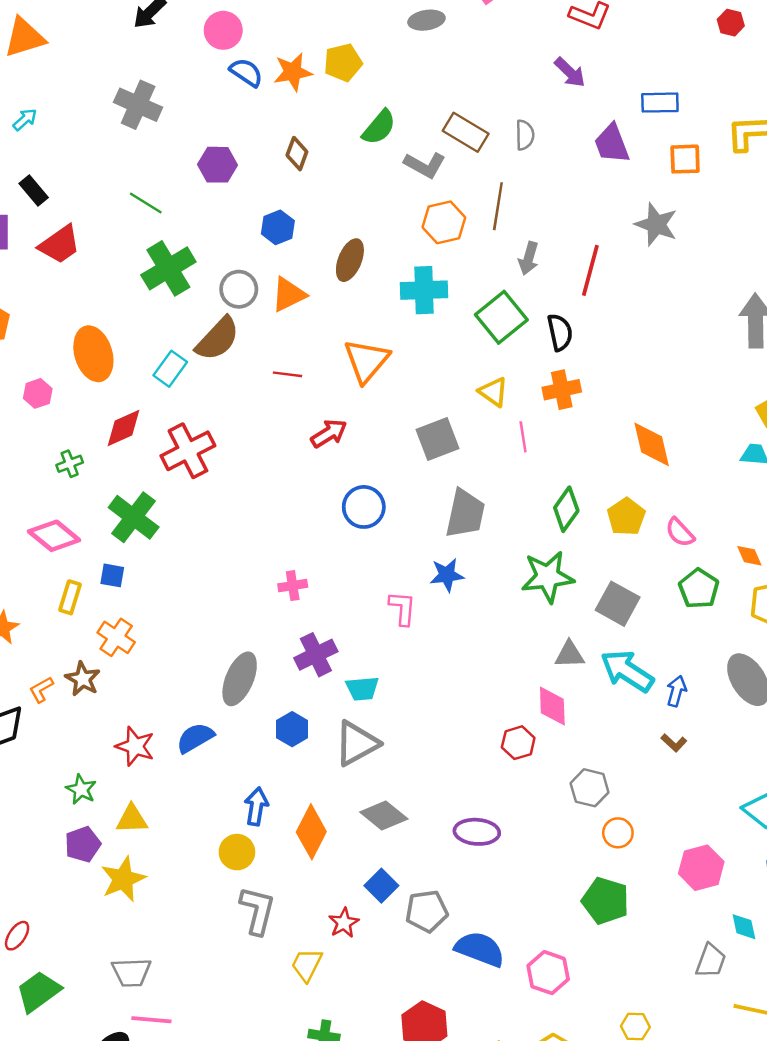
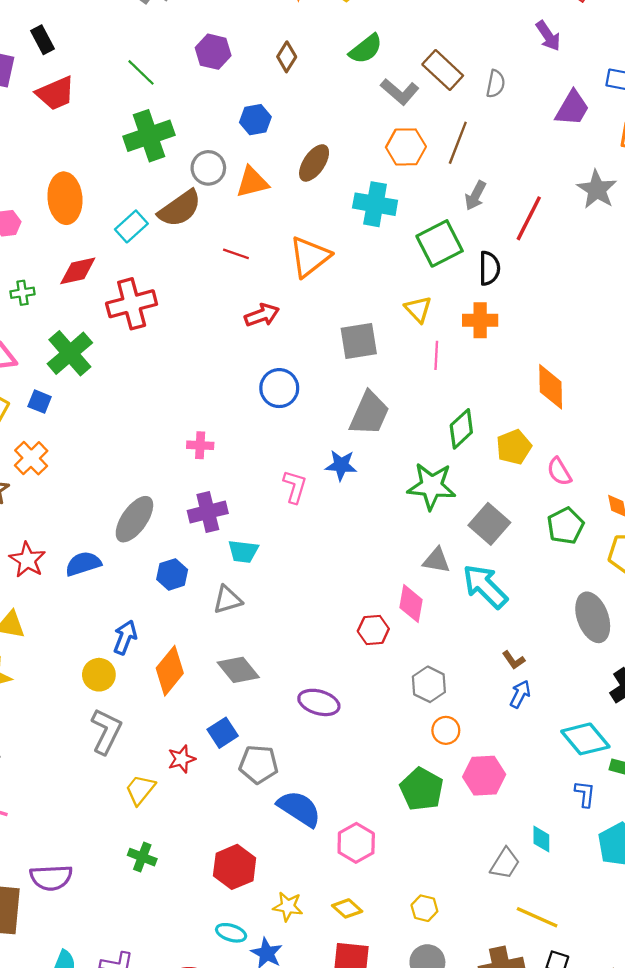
purple trapezoid: (612, 144) -> (572, 108), turned -141
blue arrow: (676, 691) -> (520, 694), moved
gray triangle: (357, 743) -> (227, 600), size x0.7
pink hexagon: (701, 868) -> (484, 776), moved

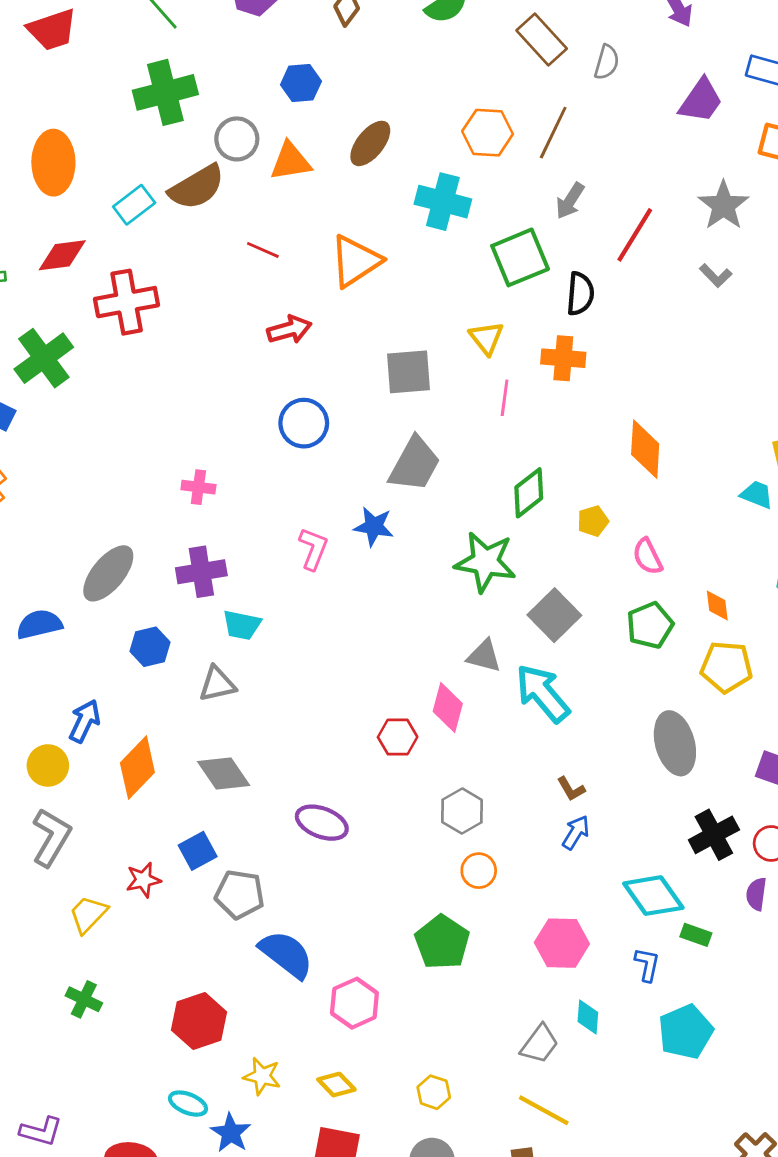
gray L-shape: (400, 92) -> (716, 276), moved, size x0.7
yellow pentagon: (514, 447) -> (593, 521), size x0.7
pink hexagon: (484, 776) -> (562, 943), moved
yellow line: (537, 917) -> (544, 1110), moved

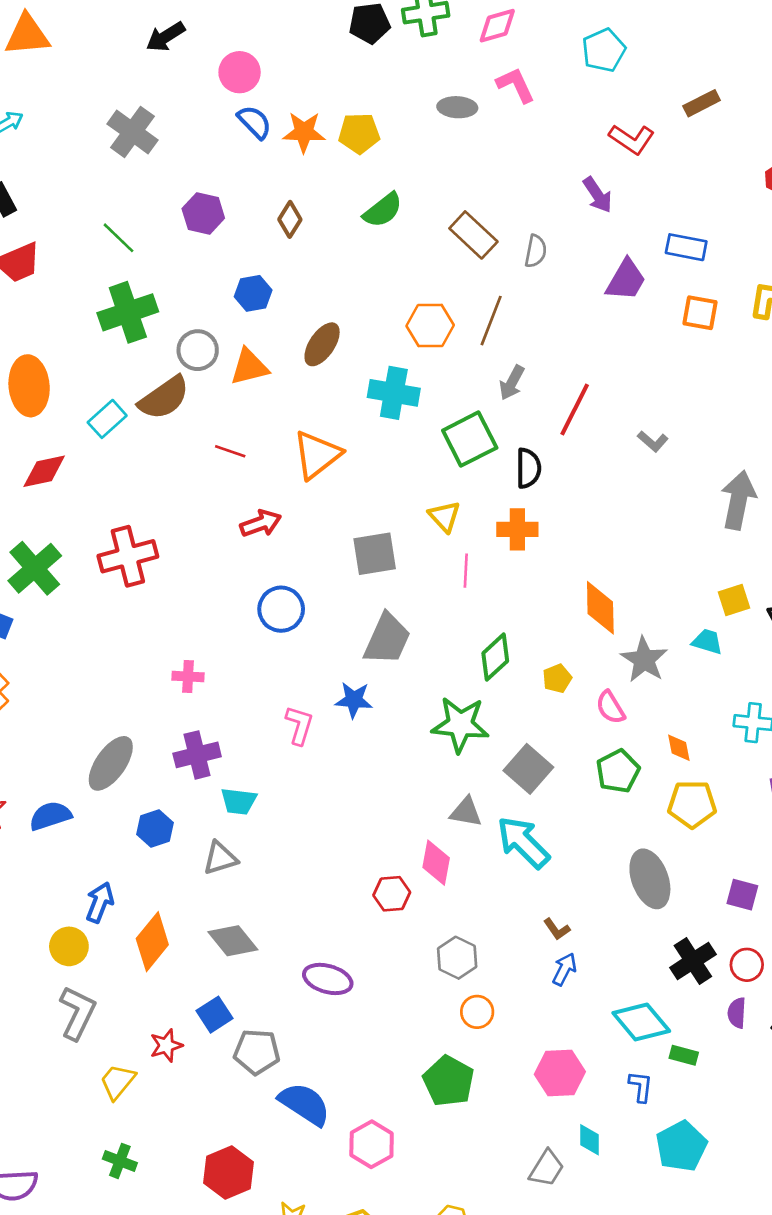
gray star: (723, 205) -> (644, 660), moved
red cross: (127, 302) -> (128, 556), moved

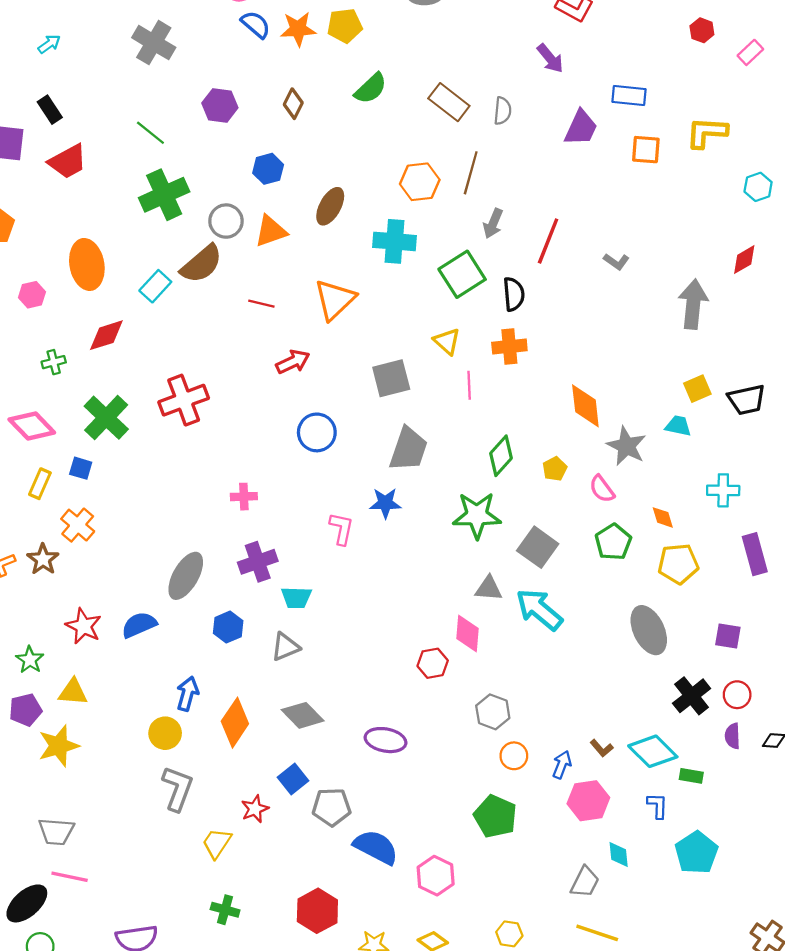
brown L-shape: (557, 929) -> (602, 748), moved
blue arrow: (564, 969) -> (562, 765), moved

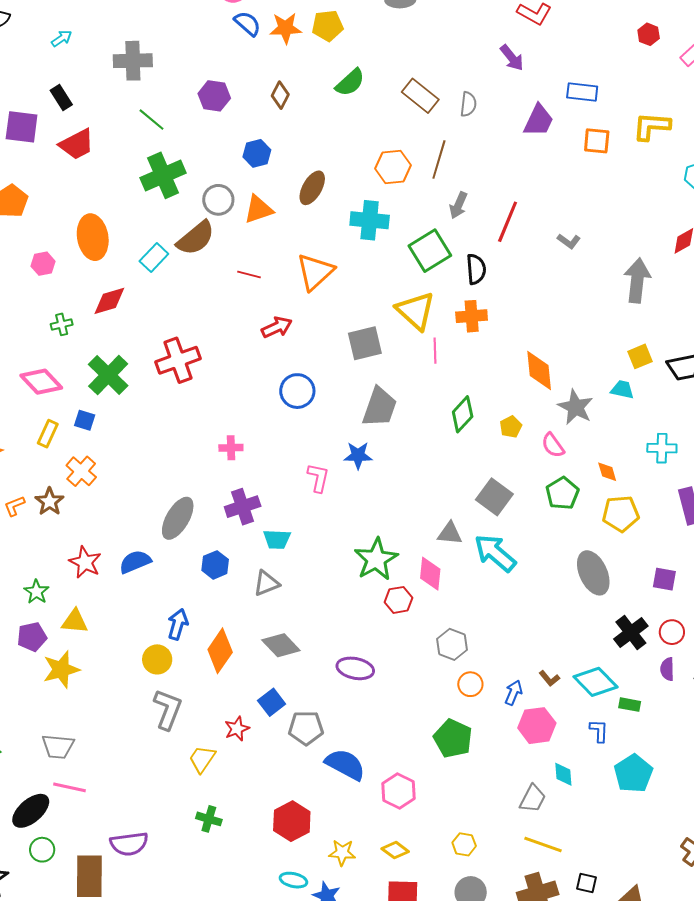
gray cross: (154, 43) -> (133, 61), moved, turned -33
yellow triangle: (447, 341) -> (416, 311), size x1.6
green star: (477, 515) -> (376, 559), moved, turned -30

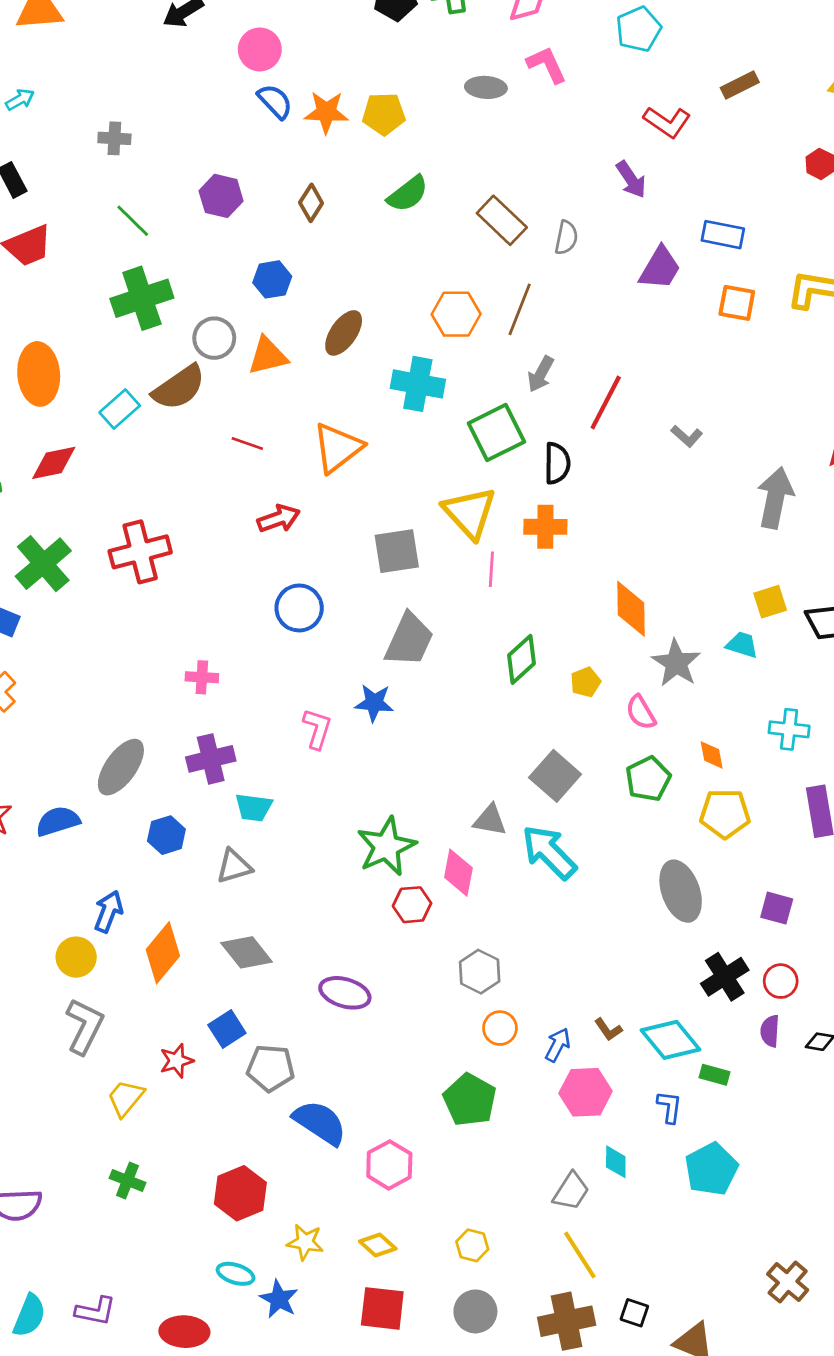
gray cross: (133, 61) -> (114, 138), size x0.6
yellow line: (543, 844) -> (580, 1255), turned 33

